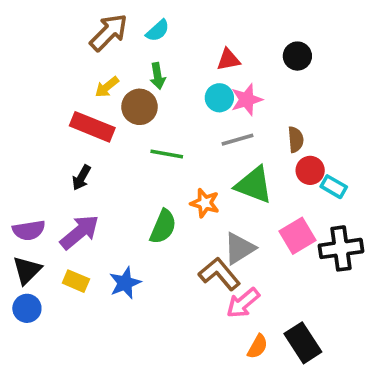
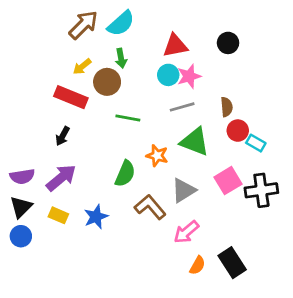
cyan semicircle: (158, 31) -> (121, 23), size x1.5
red triangle: (228, 60) -> (175, 46), size x1.4
brown L-shape: (219, 274) -> (150, 207), moved

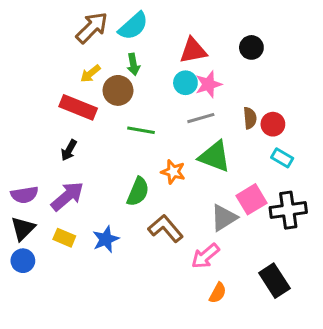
red circle: (238, 131) -> (273, 124), moved
gray triangle: (184, 190) -> (224, 218), moved
black rectangle: (232, 263) -> (274, 281), moved

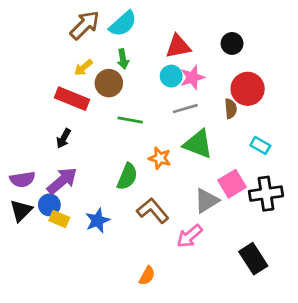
red circle: (273, 124) -> (248, 89), moved, size x1.5
blue circle: (23, 261) -> (49, 205), moved
orange semicircle: (218, 293) -> (147, 276), moved

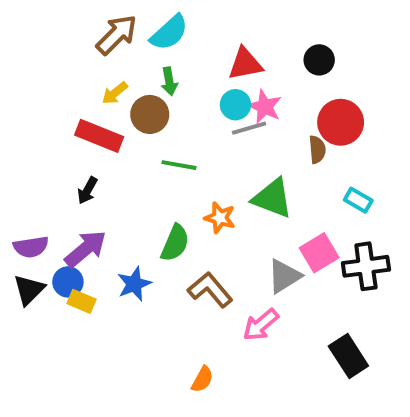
pink star: (192, 77) -> (265, 107), turned -30
gray line: (185, 109) -> (249, 128), moved
blue star: (98, 220) -> (134, 284), moved

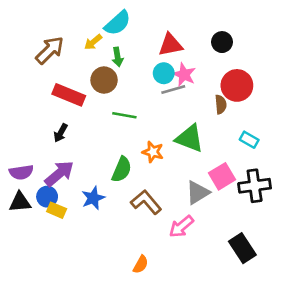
brown arrow: (117, 35) -> (50, 50), moved
yellow arrow: (115, 93) -> (93, 42), moved
black triangle: (29, 290) -> (20, 202), turned 40

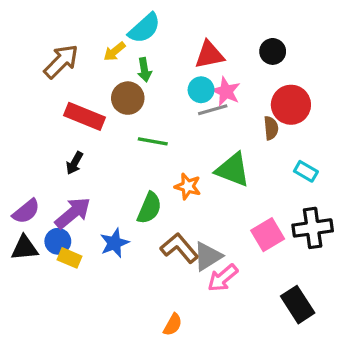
purple semicircle: (21, 172) -> (26, 211), turned -30
pink square: (222, 176) -> (268, 235), moved
gray triangle: (198, 193) -> (208, 256), moved

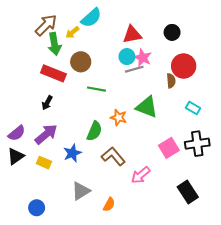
brown arrow: (61, 61) -> (46, 25), moved
green arrow: (144, 70) -> (54, 44), moved, size x1.5
blue circle: (58, 241) -> (37, 208), moved
black triangle: (25, 248) -> (16, 156), turned -30
gray triangle: (208, 256) -> (81, 191), moved

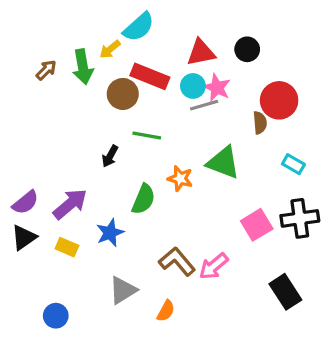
brown arrow: (46, 25) -> (46, 70), moved, size x0.6
black circle: (172, 32) -> (247, 49), moved
red rectangle: (53, 73) -> (150, 76), moved
black arrow: (47, 103) -> (110, 156), moved
brown L-shape: (113, 156) -> (177, 261), moved

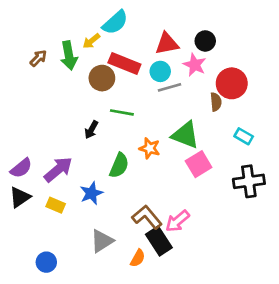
pink star: (217, 88) -> (195, 65), moved
pink square: (257, 225) -> (199, 164), moved
black rectangle: (285, 292) -> (159, 241), moved

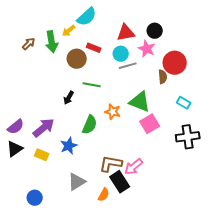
red rectangle: (124, 63) -> (94, 48), size x0.6
brown L-shape: (147, 217) -> (111, 164), turned -40

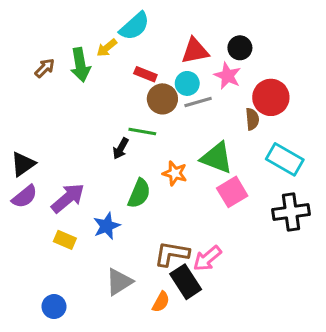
brown circle: (77, 59) -> (162, 99), moved
black arrow: (69, 98) -> (121, 149), moved
cyan rectangle: (184, 103) -> (285, 159), size x1.6
black triangle: (15, 149) -> (23, 164), moved

